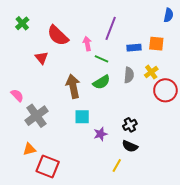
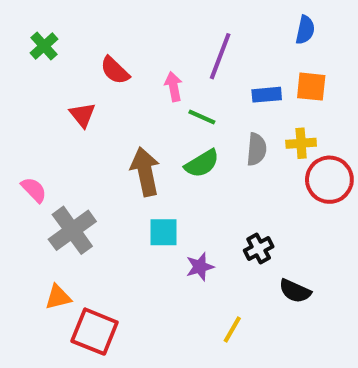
blue semicircle: (168, 15) -> (305, 30), moved
red semicircle: (58, 35) -> (115, 70), size x0.7
yellow cross: (151, 72) -> (301, 143), turned 32
black semicircle: (130, 146) -> (295, 291), moved

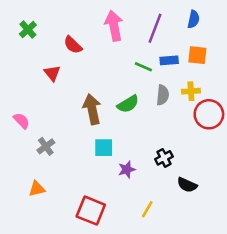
purple line: (220, 56) -> (155, 28), moved
pink arrow: (174, 87) -> (114, 26), moved, size x1.6
green line: (202, 117) -> (143, 67), moved
gray cross: (72, 230) -> (46, 146), size x0.6
red square: (95, 332) -> (91, 211), moved

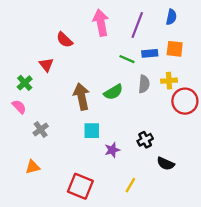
green cross: (28, 30) -> (25, 83), moved

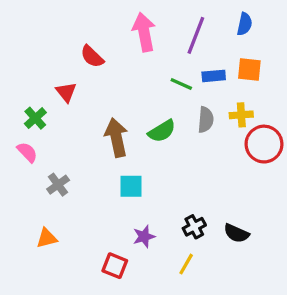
black cross: (145, 140) -> (194, 227), moved
purple star: (112, 150) -> (144, 236), moved
red square: (80, 186) -> (115, 266), size x0.7

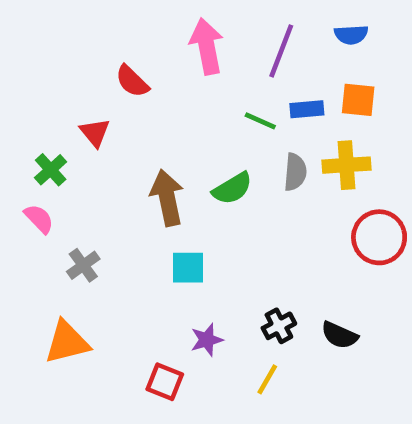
blue semicircle: (245, 24) -> (351, 35), turned 75
yellow cross: (241, 115) -> (346, 165), size x1.4
red circle: (264, 144) -> (379, 237), moved
orange triangle: (47, 238) -> (67, 342), size x1.5

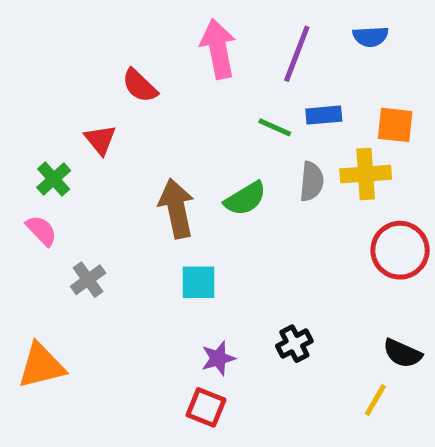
orange square: (358, 100) -> (395, 125), moved
black semicircle: (339, 335) -> (402, 353), moved
orange triangle: (67, 342) -> (41, 366), moved
yellow line: (267, 379) -> (375, 400), moved
red square: (165, 382) -> (206, 407), moved

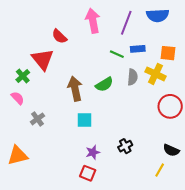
blue semicircle: (371, 36) -> (158, 15), size x1.5
red triangle: (100, 140) -> (43, 59), size x1.6
yellow cross: (366, 174) -> (156, 74), turned 30

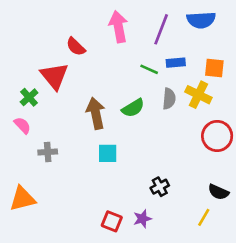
gray cross: (37, 119) -> (48, 152), turned 32
purple star: (93, 152) -> (142, 219), moved

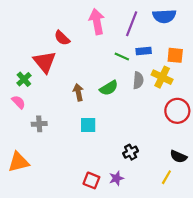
brown arrow: (96, 113) -> (78, 92), size x0.7

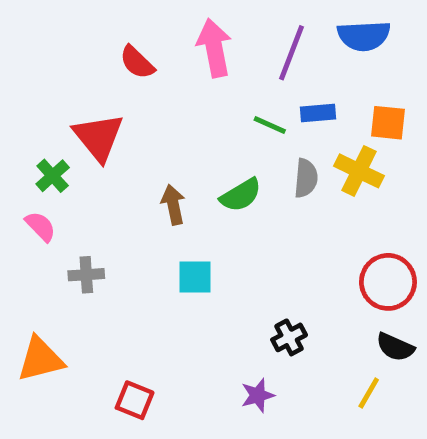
red semicircle: (62, 38) -> (137, 62), moved
red circle: (177, 111) -> (388, 282), moved
red square: (91, 180) -> (135, 400), moved

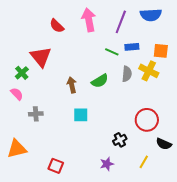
red circle: (388, 282) -> (147, 120), moved
yellow line: (369, 393) -> (144, 162), moved

